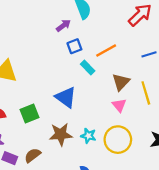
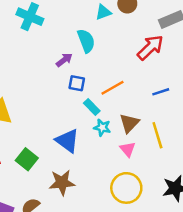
blue square: (74, 46) -> (77, 83), turned 32
green square: (30, 113) -> (27, 159), turned -30
cyan star: (88, 136) -> (102, 128), moved

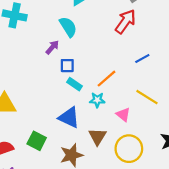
orange line: (112, 88) -> (106, 79), moved
cyan rectangle: (92, 107) -> (75, 84), moved
brown triangle: (129, 123) -> (97, 136), moved
yellow line: (157, 135) -> (147, 97), turned -30

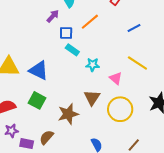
orange line: (106, 79) -> (90, 22), moved
blue triangle: (69, 118) -> (39, 70), moved

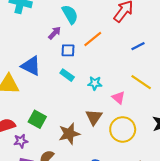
cyan rectangle: (72, 50) -> (67, 75), moved
blue triangle: (39, 70) -> (31, 66), moved
purple star: (11, 131) -> (21, 141), moved

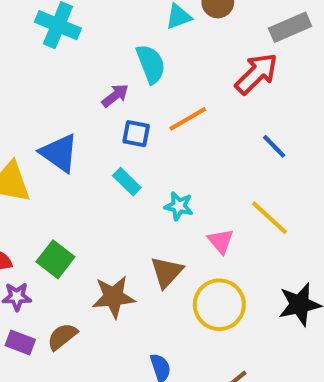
blue line: (138, 46) -> (274, 146), turned 64

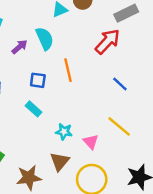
purple arrow: (115, 96) -> (19, 47), moved
orange line: (188, 119) -> (68, 70), turned -70
cyan star: (179, 206) -> (64, 132), moved

